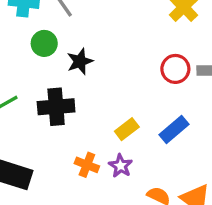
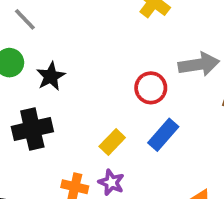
red circle: (175, 69) -> (151, 88), moved

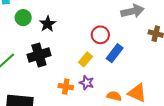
red circle: (151, 88) -> (100, 35), moved

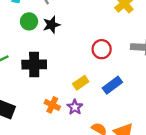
black star: (48, 24) -> (51, 25), moved
red circle: (100, 35) -> (102, 49), moved

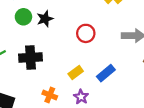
red circle: (102, 49) -> (86, 33), moved
purple star: (75, 107) -> (81, 97), moved

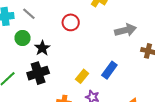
black star: (45, 19) -> (42, 48), moved
red circle: (86, 33) -> (71, 22), moved

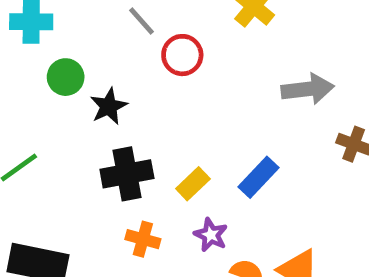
gray line: (29, 14) -> (141, 21), moved
black cross: (38, 73) -> (127, 174), moved

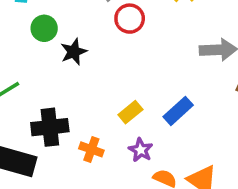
black cross: (127, 174) -> (50, 127), moved

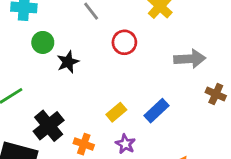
red circle: (130, 19) -> (124, 42), moved
black cross: (50, 127) -> (49, 126), turned -32

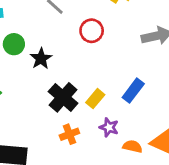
black cross: (49, 126) -> (63, 97), moved
orange cross: (84, 144) -> (69, 134), turned -30

